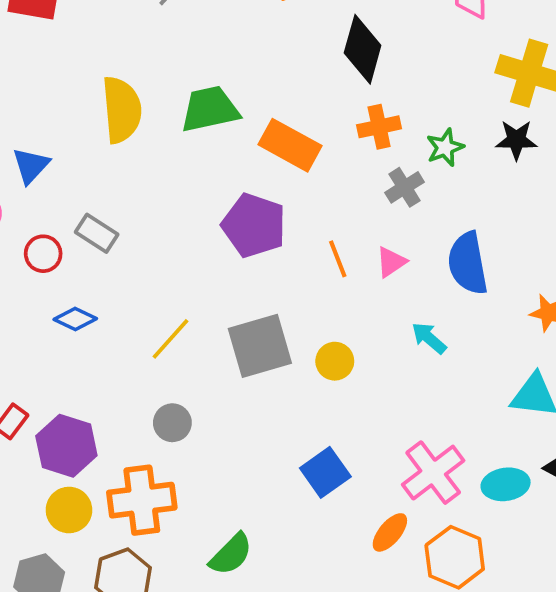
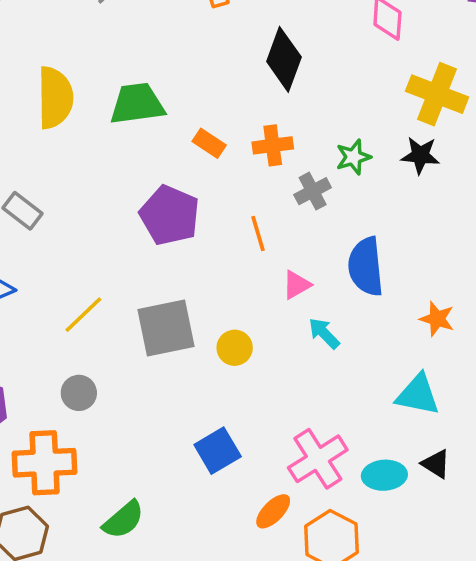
orange cross: (379, 127) -> (273, 145), moved
orange rectangle: (290, 145) -> (209, 143), size x0.6
orange line: (338, 259) -> (258, 234), moved
pink triangle: (391, 262) -> (297, 285), moved

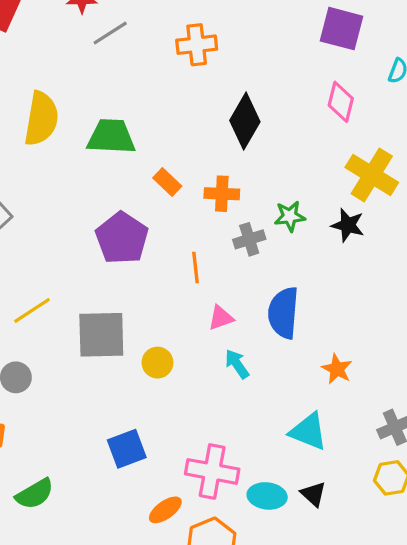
pink cross: (318, 459) -> (212, 471), turned 33

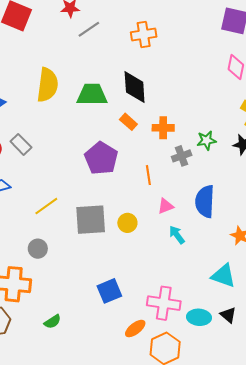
black diamond: (245, 121) -> (135, 87), moved, turned -32
yellow circle: (157, 363) -> (127, 223), moved
green semicircle: (35, 494) -> (52, 322), size x0.7

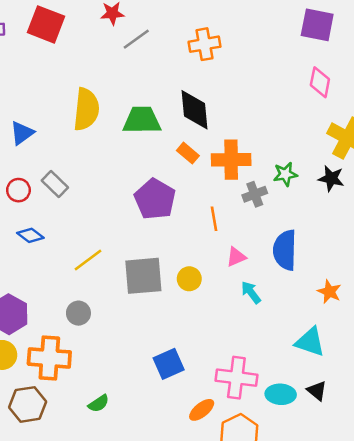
orange cross: (163, 128) -> (231, 160), size x1.4

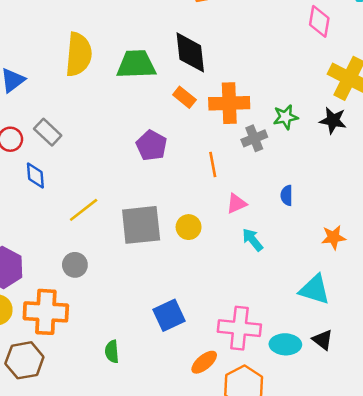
purple pentagon: (155, 199) -> (151, 146), size x0.7
blue diamond: (30, 235) -> (35, 176), moved, turned 50
blue semicircle: (285, 250) -> (287, 195), size x0.5
orange star: (329, 292) -> (333, 237), turned -30
green semicircle: (99, 403) -> (112, 352), moved, turned 120

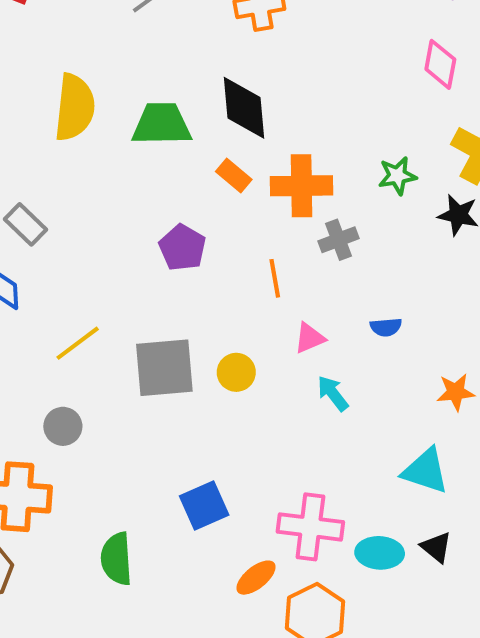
green star: (285, 117) -> (397, 176), moved
blue semicircle: (287, 195) -> (386, 327), turned -96
green semicircle: (112, 352) -> (116, 559), size x1.5

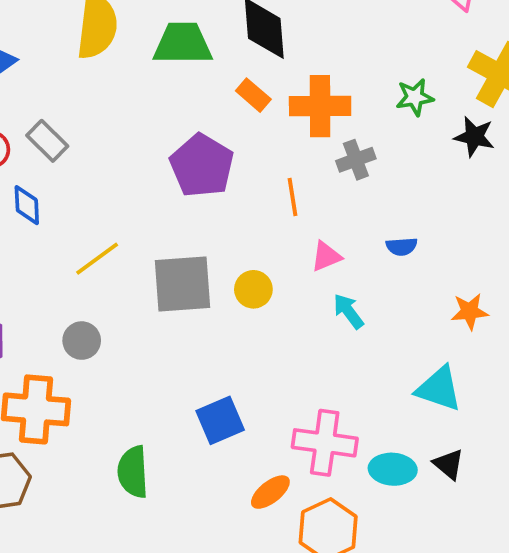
purple pentagon: (182, 248) -> (202, 166), size x1.4

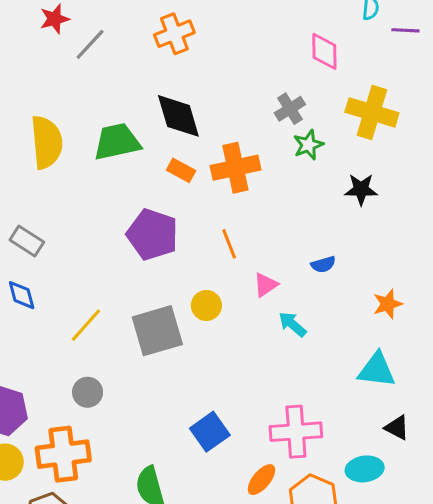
black star: (474, 137) -> (361, 189), moved
gray cross: (356, 160) -> (290, 109), moved
yellow circle: (253, 289) -> (206, 305), moved
cyan ellipse: (393, 469) -> (365, 469), moved

